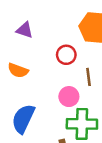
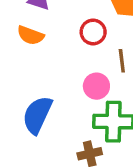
orange semicircle: (18, 70) -> (31, 35), moved

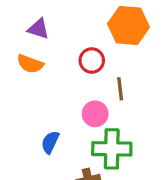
blue semicircle: (37, 115) -> (50, 142), moved, size x0.6

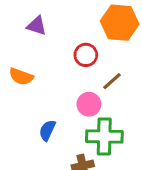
orange semicircle: (30, 64) -> (21, 76), moved
brown line: (120, 89) -> (112, 81), turned 55

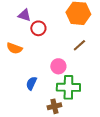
red circle: (86, 55) -> (38, 28), moved
brown line: (112, 81) -> (79, 45), moved

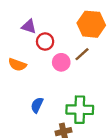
brown line: (79, 45) -> (82, 54), moved
pink circle: (58, 66) -> (61, 62), moved

